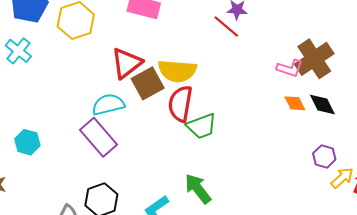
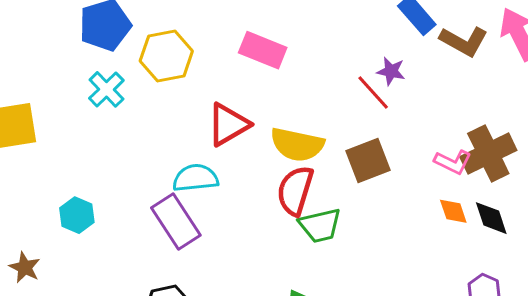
cyan cross: (18, 51) -> (106, 89), moved
brown square: (148, 83) -> (368, 160), moved

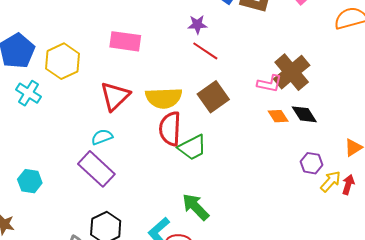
purple star: (391, 71) -> (197, 24), moved
cyan semicircle: (195, 178) -> (102, 137), size x0.7

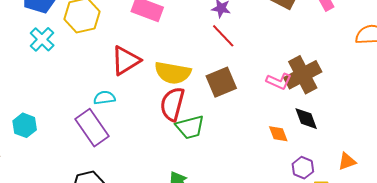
orange diamond: (278, 116) -> (278, 134), moved

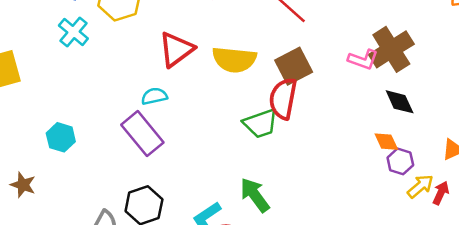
red semicircle: (172, 104) -> (283, 99), moved
orange diamond: (278, 134) -> (386, 142), moved

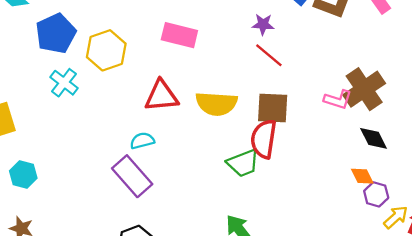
red triangle: (176, 49) -> (161, 96), turned 33
brown square: (294, 66) -> (273, 108), turned 32
cyan hexagon: (61, 137) -> (23, 174), moved

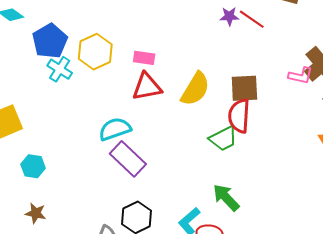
pink rectangle: (179, 35) -> (144, 58), moved, size x0.7
red line: (269, 55) -> (252, 19), moved
cyan cross: (64, 83) -> (60, 69), moved
yellow semicircle: (216, 104) -> (195, 89), turned -57
cyan semicircle: (142, 141) -> (115, 129), moved, size x1.5

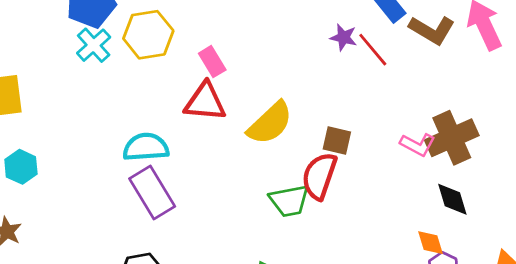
pink rectangle: (144, 58) -> (212, 62), turned 35
brown square: (244, 88) -> (337, 141), size x0.7

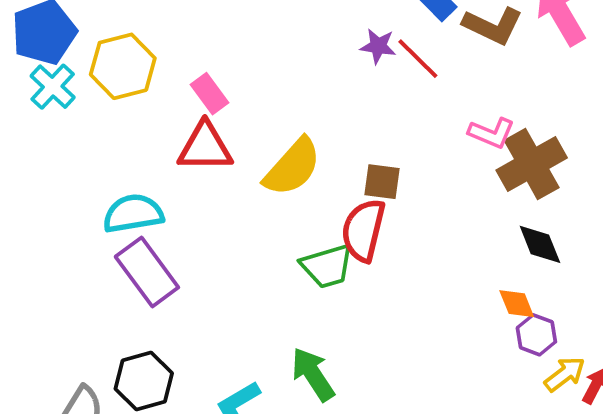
pink L-shape: (418, 145) -> (492, 133), moved

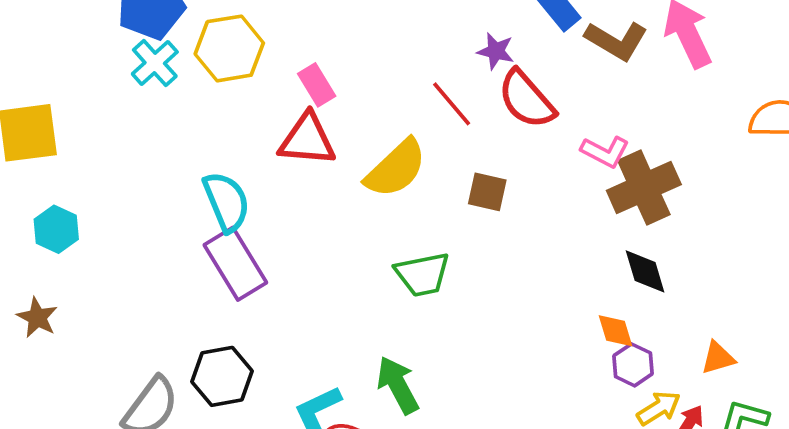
red line: (418, 59) -> (452, 104), moved
cyan semicircle: (133, 213) -> (226, 202), turned 72
red semicircle: (363, 230) -> (526, 99), moved, turned -60

